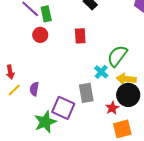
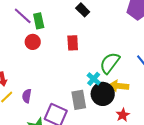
black circle: (128, 95) -> (103, 94), moved
red star: (112, 108) -> (123, 115), moved

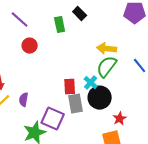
green rectangle: (39, 21) -> (60, 25), moved
red rectangle: (73, 43) -> (70, 87), moved
yellow arrow: (119, 86) -> (107, 49), moved

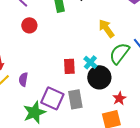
yellow arrow: (107, 49) -> (106, 28), turned 48
green semicircle: (107, 67) -> (119, 53), moved
gray rectangle: (76, 104) -> (75, 99), moved

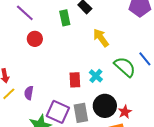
yellow arrow: (106, 28) -> (101, 38), moved
green semicircle: (119, 53) -> (125, 67), turned 95
black circle: (99, 77) -> (105, 106), moved

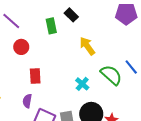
red rectangle: (75, 80) -> (35, 76), moved
purple semicircle: (29, 93) -> (27, 101), moved

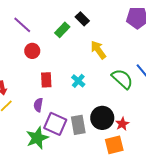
green rectangle: (51, 26) -> (62, 30), turned 56
cyan cross: (82, 84) -> (78, 81), moved

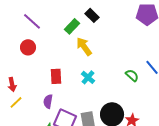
yellow arrow: (98, 50) -> (84, 46), moved
red circle: (32, 51) -> (28, 47), moved
green semicircle: (122, 79) -> (132, 75), size x0.6

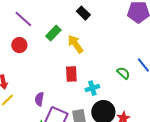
green rectangle: (72, 26) -> (53, 33), moved
red rectangle: (56, 76) -> (71, 74), moved
cyan cross: (88, 77) -> (92, 88), moved, turned 32

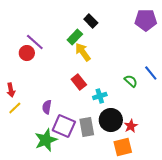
purple line: (23, 19) -> (35, 42), moved
green rectangle: (53, 33) -> (75, 37), moved
red rectangle: (71, 74) -> (79, 82), turned -35

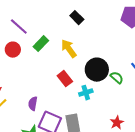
green rectangle: (75, 37) -> (41, 44), moved
purple line: (35, 42) -> (19, 27), moved
black circle: (111, 120) -> (97, 70), moved

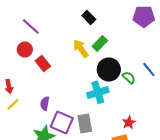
green rectangle: (41, 44) -> (100, 43), moved
red rectangle: (65, 79) -> (43, 63), moved
cyan cross: (86, 93) -> (98, 92), size x1.5

